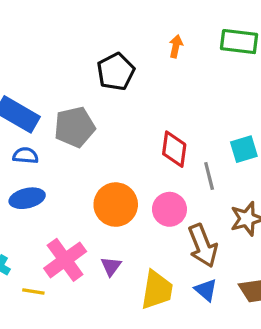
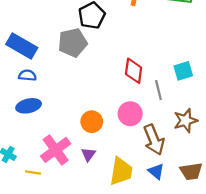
gray pentagon: (75, 127) -> (73, 43), moved
orange circle: (116, 205) -> (92, 122), moved, size x0.7

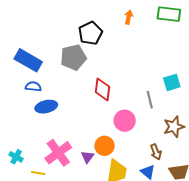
red diamond: (134, 71) -> (103, 89), moved
blue ellipse: (29, 106) -> (46, 107), moved
orange circle: (92, 122) -> (105, 146), moved
brown arrow: (154, 140) -> (156, 152), moved, size x0.6

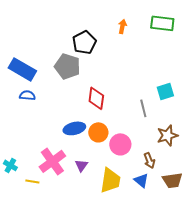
gray pentagon: (73, 57) -> (67, 66), turned 30
blue ellipse: (46, 107) -> (74, 128), moved
pink circle: (125, 121) -> (120, 144), moved
orange circle: (105, 146) -> (98, 132), moved

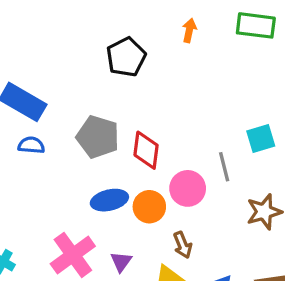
gray pentagon: (67, 66) -> (98, 137), moved
pink circle: (120, 144) -> (188, 188), moved
brown arrow: (149, 160) -> (183, 245), moved

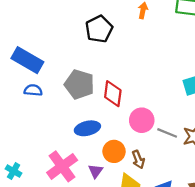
gray line: (224, 167) -> (167, 133), moved, turned -54
orange circle: (149, 207) -> (114, 151), moved

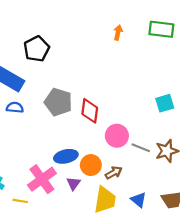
black pentagon: (99, 29) -> (37, 49), moved
blue ellipse: (87, 128) -> (66, 156), moved
brown arrow: (138, 159) -> (114, 173), turned -98

